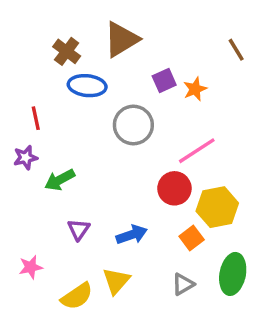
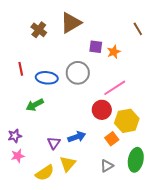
purple square: (164, 80) -> (96, 47), turned 32
blue ellipse: (87, 86) -> (47, 78), moved
purple star: (25, 158) -> (15, 136), moved
purple triangle: (79, 229) -> (54, 143), moved

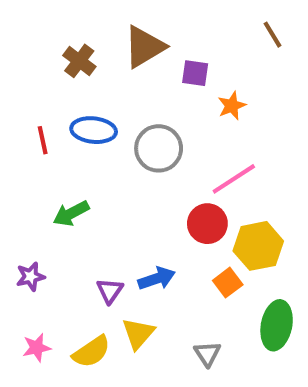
brown line: (138, 29) -> (272, 35), moved
purple square: (96, 47) -> (195, 73), moved
blue ellipse: (47, 78) -> (94, 130), moved
pink star: (18, 156) -> (37, 348), moved
gray triangle: (107, 166) -> (207, 354), moved, turned -32

